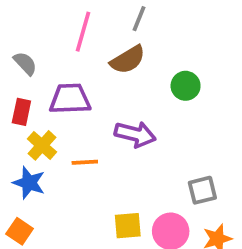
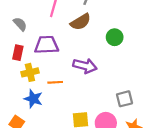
yellow cross: (42, 145) -> (30, 72), turned 35
blue star: (29, 183) -> (33, 99), moved

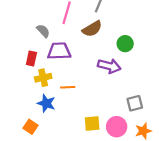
gray semicircle: (20, 24) -> (43, 31), moved
purple arrow: (85, 66) -> (109, 66), moved

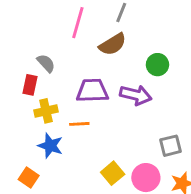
gray semicircle: (43, 31) -> (46, 63), moved
purple trapezoid: (59, 51) -> (92, 91), moved
yellow square: (92, 123) -> (113, 173), turned -35

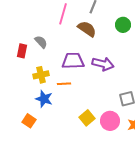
brown semicircle: (113, 44) -> (87, 29), turned -114
green circle: (157, 65) -> (123, 25), moved
red rectangle: (30, 85) -> (22, 51), moved

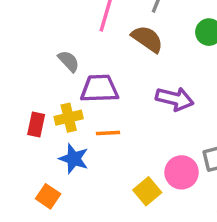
red rectangle: (22, 51) -> (36, 124), moved
purple trapezoid: (73, 61) -> (99, 89), moved
pink circle: (110, 121) -> (182, 172), moved

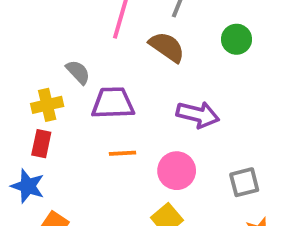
yellow cross: (69, 118) -> (47, 105), moved
blue star: (74, 159) -> (28, 186), moved
pink circle: (182, 172) -> (177, 171), moved

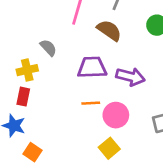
purple trapezoid: (113, 103) -> (92, 67), moved
orange line: (122, 153) -> (91, 103), moved

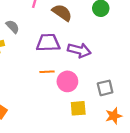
yellow square: (109, 148) -> (78, 108), moved, turned 35

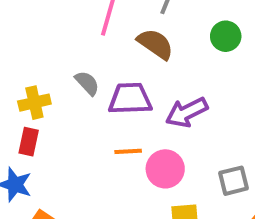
gray semicircle: (13, 27) -> (87, 83), moved
purple arrow: (79, 50) -> (187, 112), turned 140

